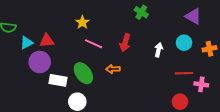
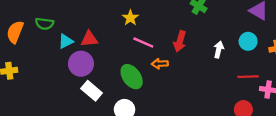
orange arrow: (113, 69) -> (160, 64), moved
white rectangle: (58, 80) -> (92, 91), moved, turned 30

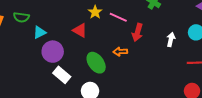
red triangle: (89, 39) -> (80, 30), moved, turned 35
pink line: (143, 43) -> (118, 17), moved

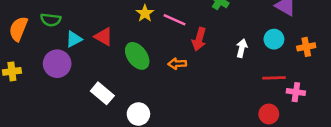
red triangle: (80, 30) -> (104, 37), moved
purple circle: (53, 52) -> (57, 64), moved
green ellipse: (96, 63) -> (137, 56), moved

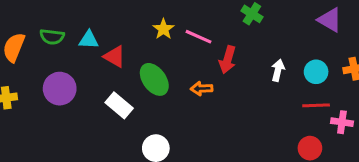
cyan triangle: (74, 39) -> (89, 40), moved, turned 30
cyan circle: (274, 39) -> (316, 72), moved
white rectangle: (102, 93) -> (119, 105), moved

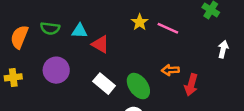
red arrow: (228, 60) -> (191, 85), moved
white arrow: (278, 70) -> (223, 49), moved
green ellipse: (154, 79) -> (138, 86), moved

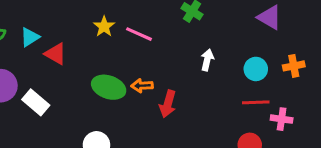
cyan triangle: (80, 31) -> (30, 37), turned -35
white rectangle: (104, 84) -> (36, 102), moved
green ellipse: (138, 86) -> (109, 87), moved, turned -35

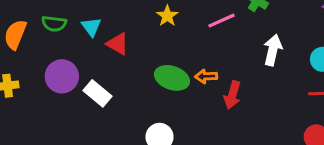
pink line: (139, 34) -> (222, 21), moved, turned -48
cyan triangle: (30, 37) -> (91, 27), turned -35
white arrow: (207, 60) -> (273, 50), size x1.4

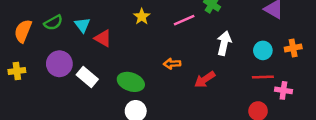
green semicircle: (54, 24) -> (53, 23), turned -36
green ellipse: (172, 78) -> (131, 82), moved
red arrow: (232, 95) -> (205, 79), moved, turned 40

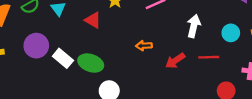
red triangle: (103, 38) -> (93, 20), moved
red line: (263, 77) -> (209, 57), moved
green ellipse: (131, 82) -> (91, 63), moved

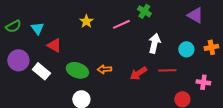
red triangle: (93, 20) -> (54, 45), moved
orange arrow: (144, 46) -> (104, 69), moved
green ellipse: (91, 63) -> (77, 70), moved

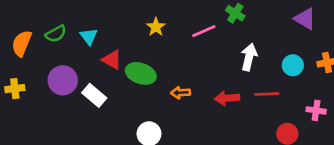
green ellipse: (77, 70) -> (141, 73), moved
red arrow: (138, 73) -> (227, 98), turned 30

